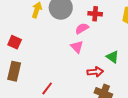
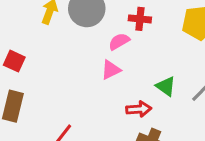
pink triangle: (77, 47) -> (111, 70), turned 48

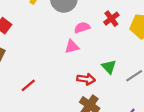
red cross: (140, 19) -> (111, 19), moved, turned 35

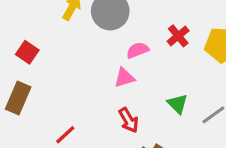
red arrow: (86, 79) -> (129, 120), moved, turned 54

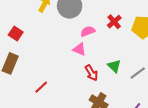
pink triangle: (124, 78) -> (79, 49), turned 40
red arrow: (129, 120) -> (91, 73), moved

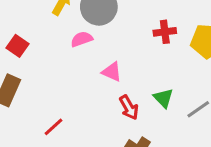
red cross: (114, 22) -> (165, 32), turned 32
pink semicircle: (88, 31) -> (82, 39), moved

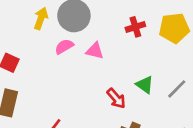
pink triangle: (112, 72) -> (95, 51), moved

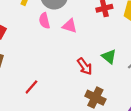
pink semicircle: (64, 47) -> (44, 21), turned -77

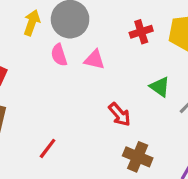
green triangle: (109, 57) -> (160, 87), moved

